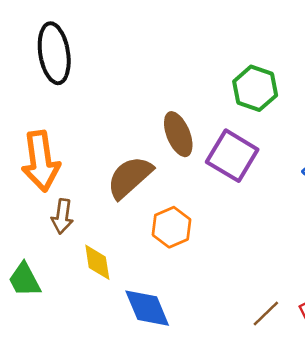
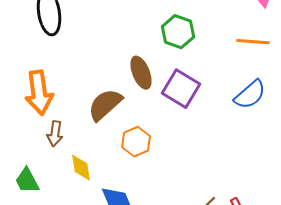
green hexagon: (255, 88) -> (178, 32), moved

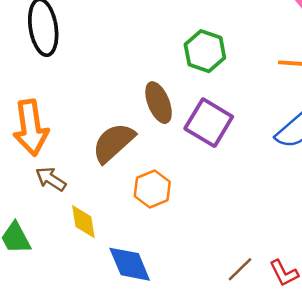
brown arrow: (55, 134) -> (51, 179), turned 115

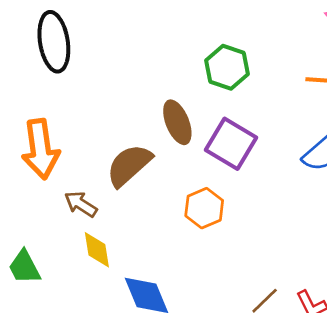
brown arrow: (51, 179) -> (81, 204), moved
orange hexagon: (152, 189) -> (204, 208), moved

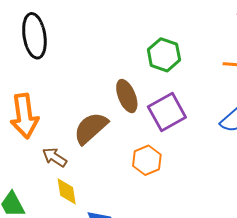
purple square: (231, 144) -> (167, 112), turned 30

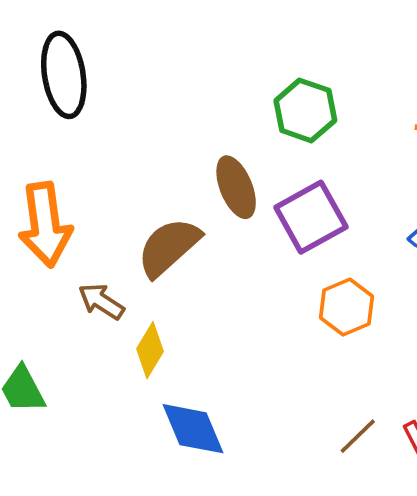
orange hexagon: (147, 160) -> (347, 307), moved
yellow diamond: (67, 191) -> (150, 350), moved, turned 40

